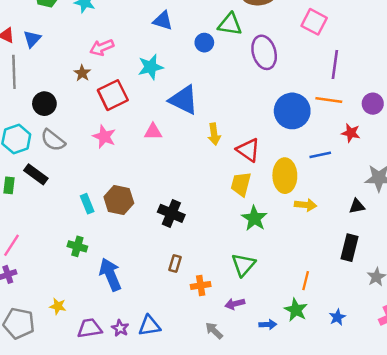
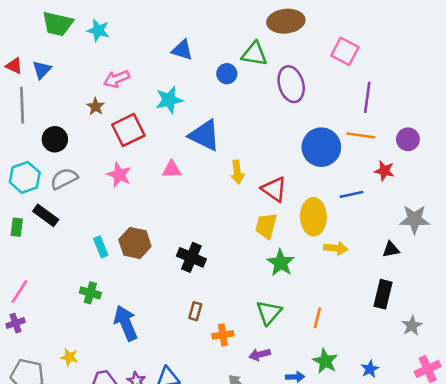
gray semicircle: (53, 140) -> (64, 179), turned 115
orange line: (306, 281) -> (317, 318), moved

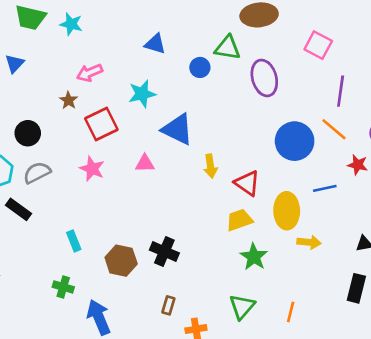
orange line: (361, 135) -> (334, 129), turned 32
yellow trapezoid: (266, 226) -> (239, 220), turned 56
brown hexagon: (135, 243) -> (121, 261), moved

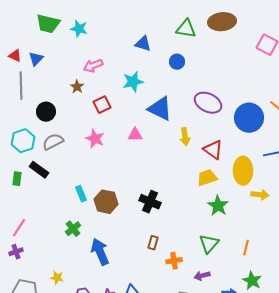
green triangle: (228, 48) -> (186, 29), moved
purple ellipse: (264, 78) -> (208, 103), moved, turned -48
red square: (101, 124) -> (102, 105), size x0.7
brown hexagon: (121, 261) -> (106, 202), moved
green cross: (63, 287) -> (73, 229), turned 35

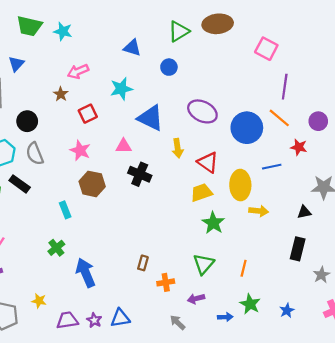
green triangle: (186, 29) -> (179, 31), turned -40
gray semicircle: (53, 142) -> (35, 154), turned -85
brown hexagon: (106, 202) -> (92, 184), moved
black cross: (150, 202) -> (140, 174), moved

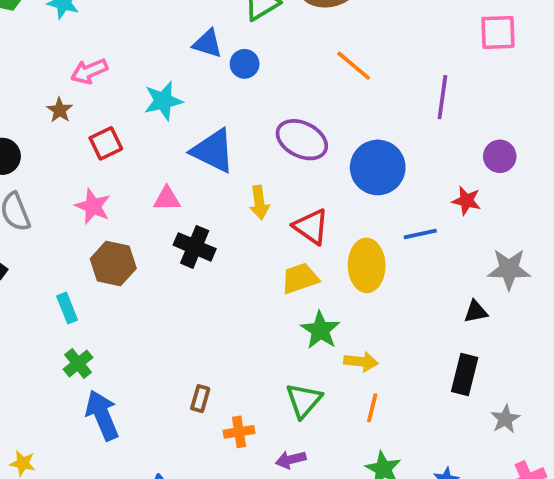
blue triangle: (132, 48) -> (208, 44), moved
pink square: (266, 49) -> (498, 32), moved, turned -30
orange line: (279, 118) -> (354, 66), moved
yellow arrow: (259, 211) -> (361, 362), moved
green cross: (56, 248) -> (78, 363), moved

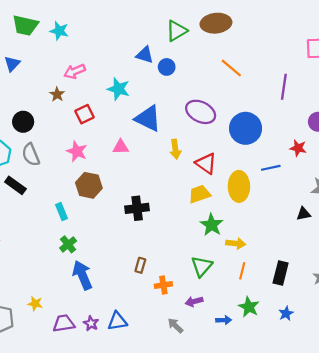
cyan star: (163, 101) -> (118, 89), turned 30
black cross: (195, 247) -> (137, 208), moved, turned -30
black rectangle: (465, 375) -> (281, 273), moved

